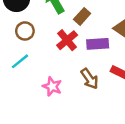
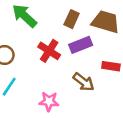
brown rectangle: (82, 16) -> (72, 19), moved

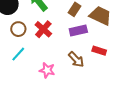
red cross: (49, 51) -> (43, 29), moved

